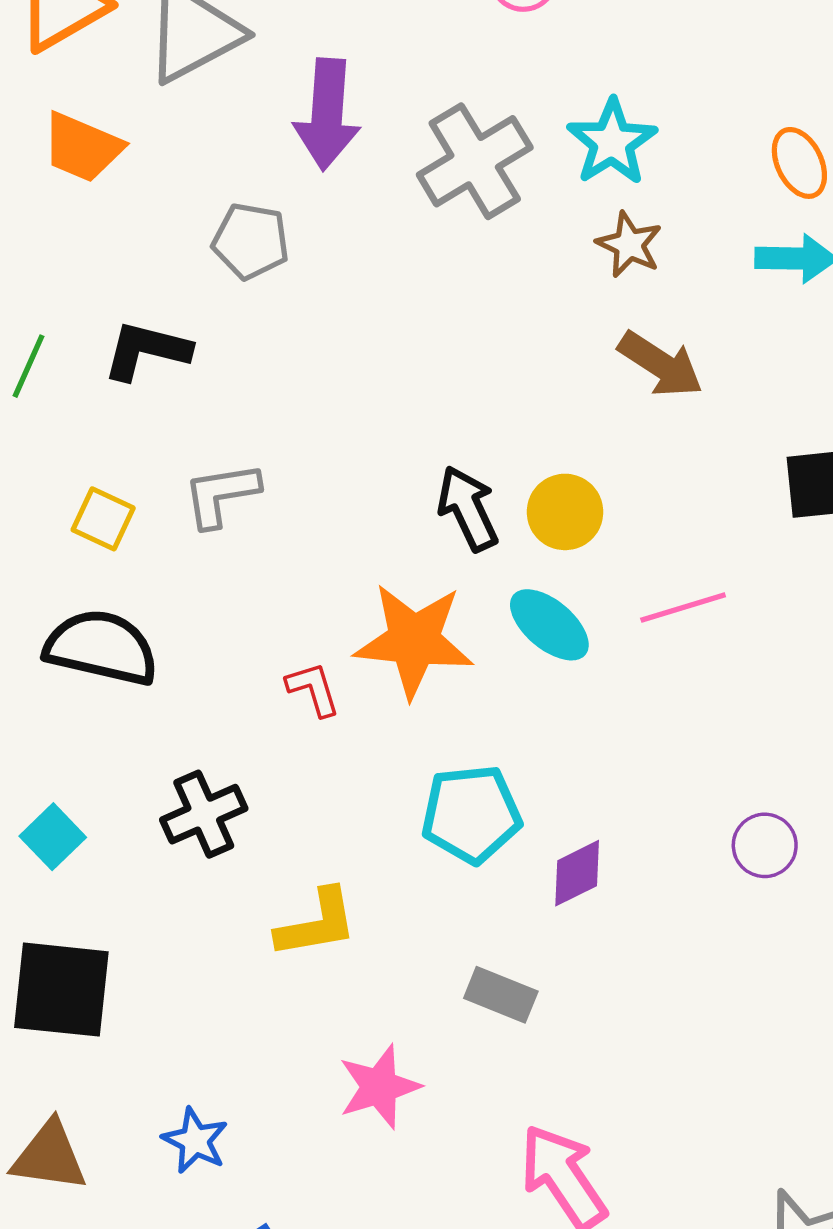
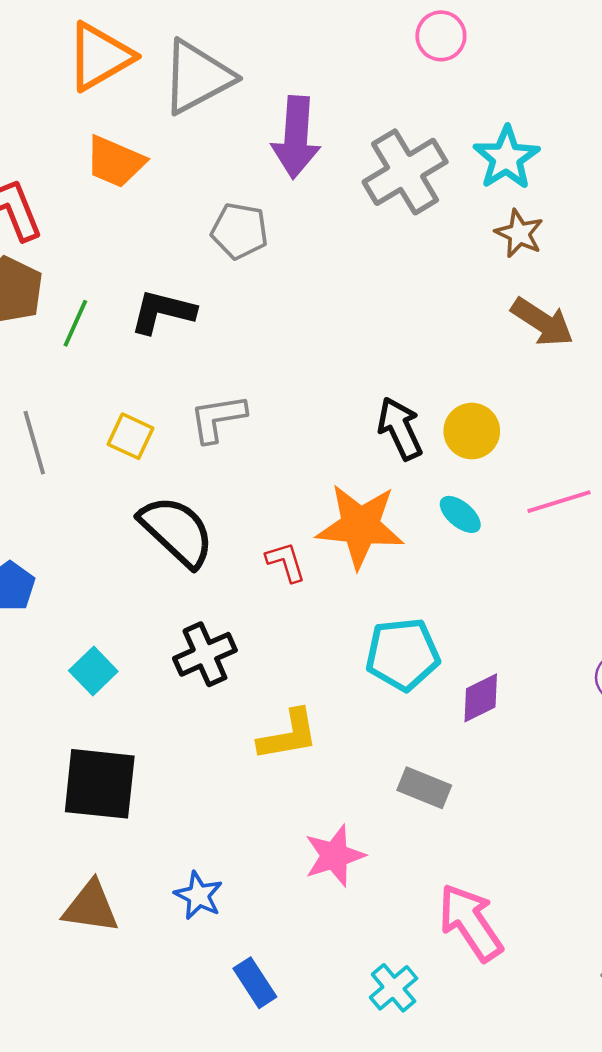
cyan ellipse: (549, 625) -> (460, 514), size x0.7
black semicircle: (101, 647) -> (177, 531), moved, turned 30

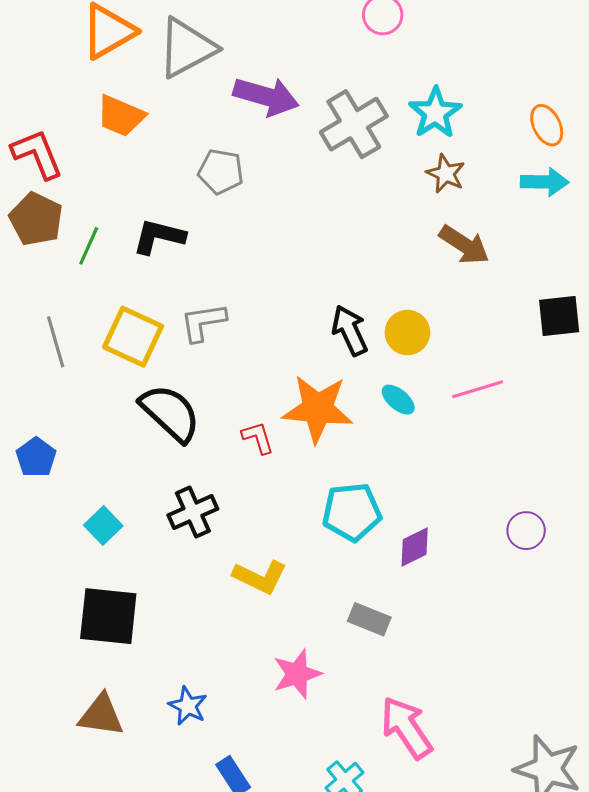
purple arrow: (296, 137) -> (266, 96), turned -78
yellow square: (131, 436) -> (133, 337), size x1.6
yellow L-shape: (288, 735) -> (260, 577), turned 36

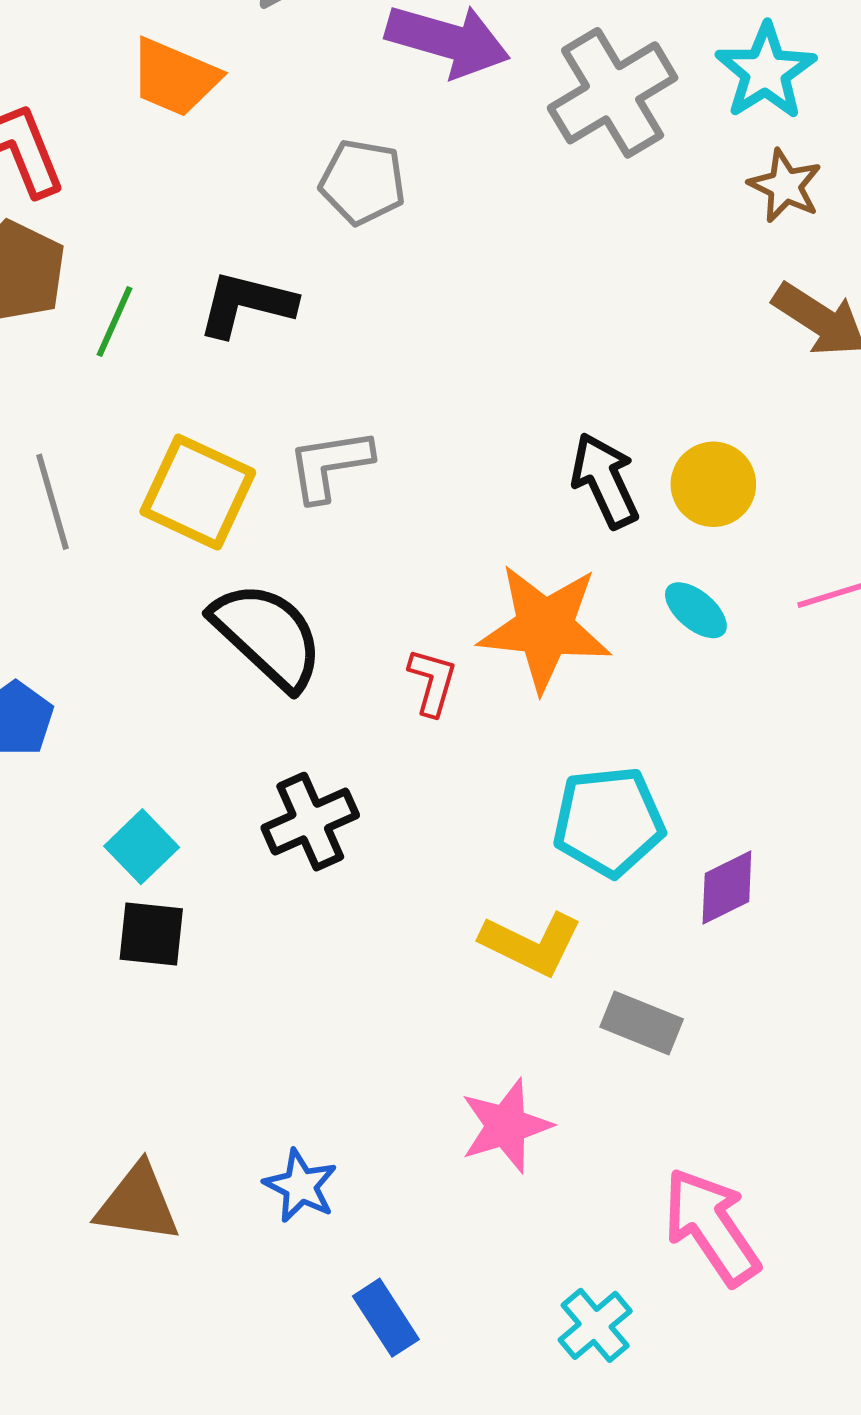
red L-shape: (258, 438) -> (432, 682), turned 33
yellow L-shape: (260, 577) -> (531, 944), moved
black square: (108, 616) -> (151, 934), moved, size x0.6

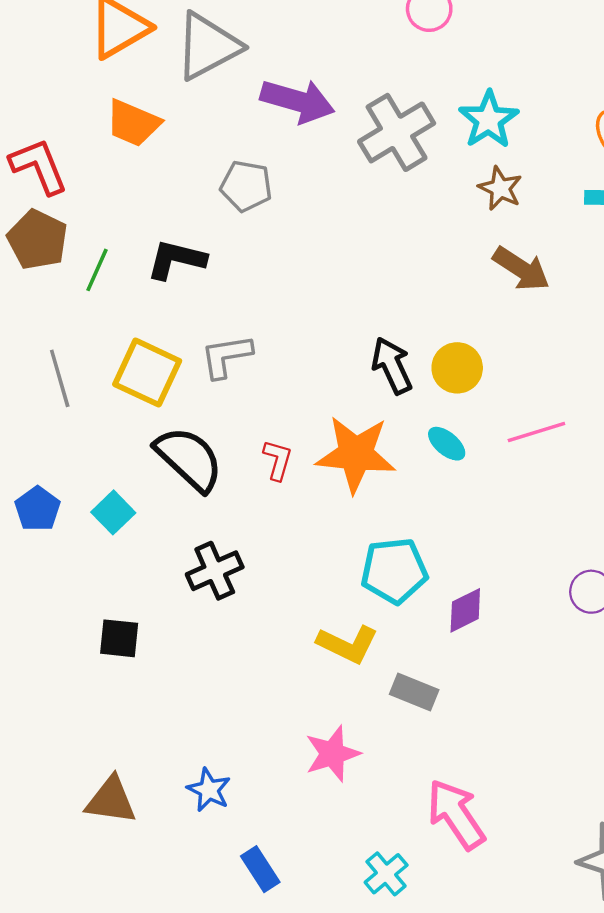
red L-shape: (432, 682) -> (278, 460), moved
cyan square: (142, 847) -> (113, 512), moved

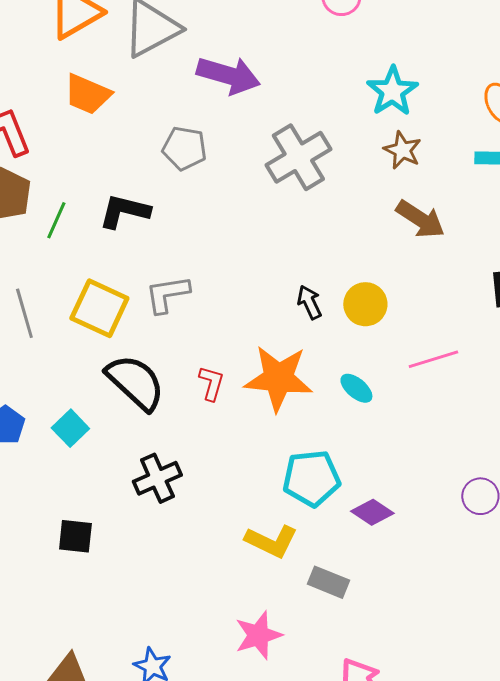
gray cross: (397, 132) -> (298, 157), moved
black arrow: (392, 366) -> (309, 302), size x0.7
cyan ellipse: (447, 444) -> (356, 388), moved
purple diamond: (465, 610) -> (372, 512), turned 60

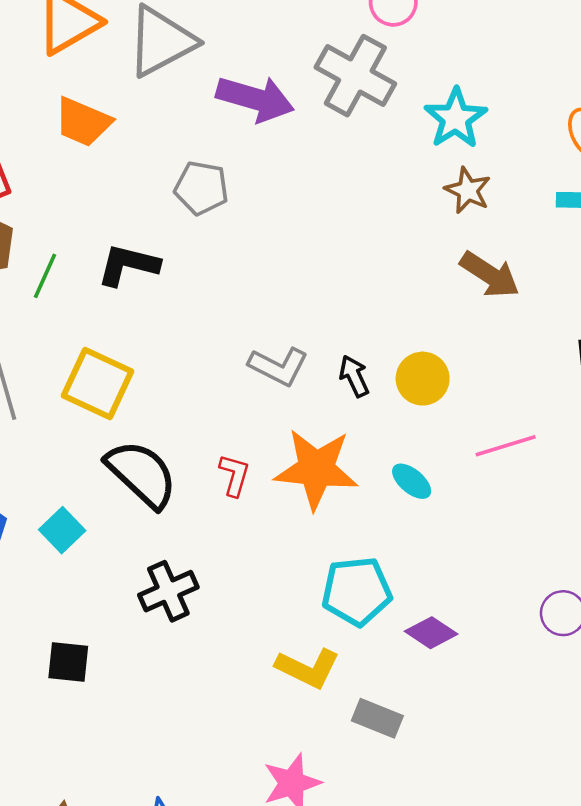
gray cross: (298, 157) -> (355, 76), moved, turned -30
gray L-shape: (167, 294) -> (278, 366), moved, turned -144

